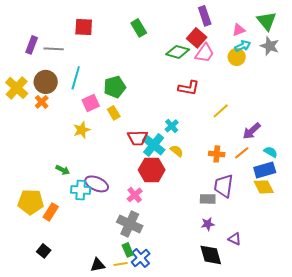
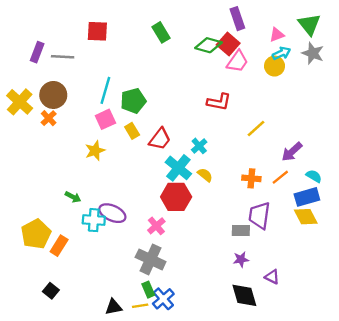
green diamond: (178, 52) -> (208, 45), moved
cyan line: (76, 78) -> (105, 90), moved
red trapezoid: (138, 138) -> (160, 139), moved, turned -50
yellow pentagon: (31, 202) -> (36, 234), turned -30

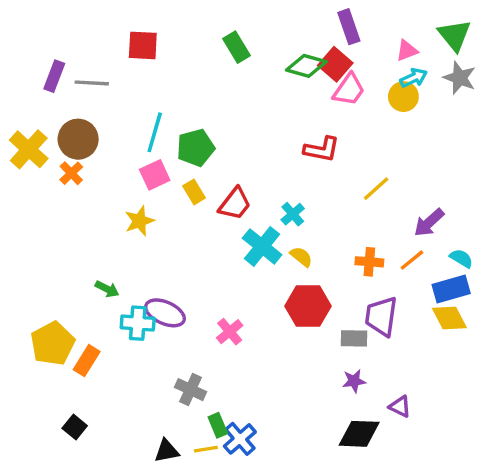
red hexagon: (176, 197) -> (308, 306), moved
gray cross: (151, 259) -> (191, 390), moved, size x0.7
black diamond: (244, 295) -> (359, 434), turned -72

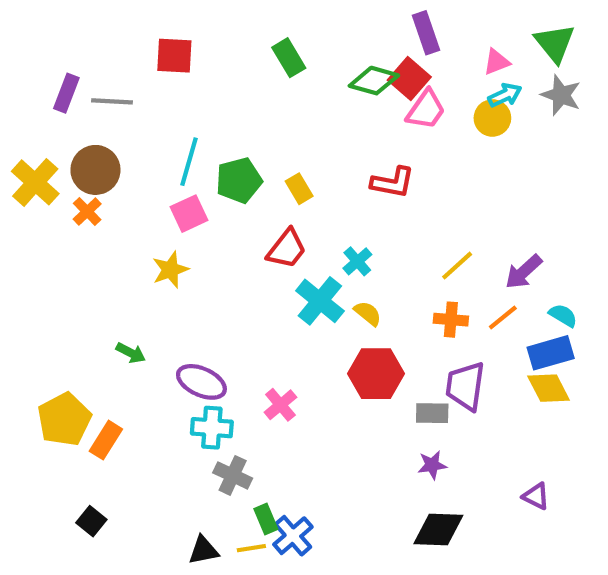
yellow line: (376, 189) -> (457, 266), moved
yellow rectangle: (194, 192) -> (299, 189), moved
cyan cross: (138, 323) -> (212, 428), moved
purple triangle: (400, 407) -> (536, 496), moved

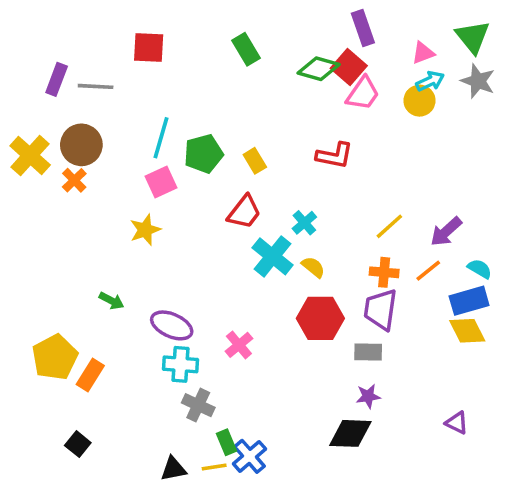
purple trapezoid: (465, 386) -> (381, 309), moved
black diamond: (438, 529) -> (350, 433), moved

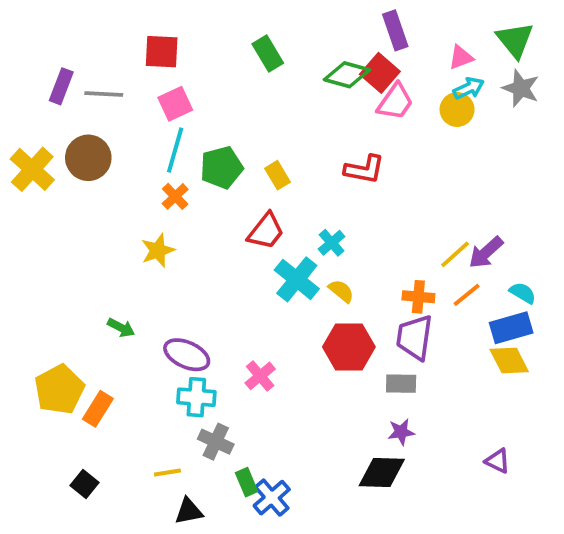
orange cross: (74, 180) -> (175, 196), moved
pink square: (161, 182) -> (175, 104), moved
yellow line: (389, 226) -> (455, 254), moved
yellow line: (214, 467) -> (167, 472), moved

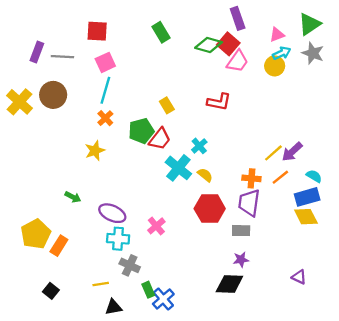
green triangle: (515, 40) -> (309, 24), turned 35
green pentagon: (221, 167) -> (141, 131), moved

